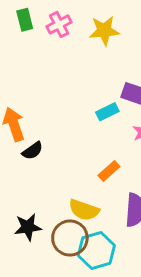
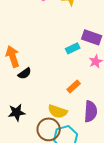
black star: (28, 227) -> (17, 112), moved

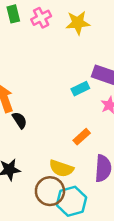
black semicircle: (25, 73) -> (20, 120), turned -88

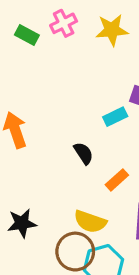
green rectangle: (13, 14) -> (27, 35), moved, turned -48
black semicircle: (20, 120) -> (84, 153), moved

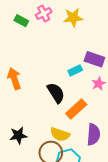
black semicircle: (84, 153) -> (56, 93), size x1.5
orange rectangle: (117, 180) -> (76, 109), size x1.5

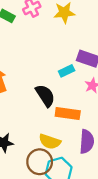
orange rectangle: (76, 109) -> (68, 114), turned 50

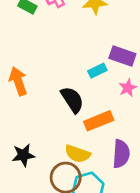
orange rectangle: (68, 114) -> (99, 121), turned -30

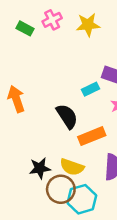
black star: (23, 155) -> (40, 168), moved

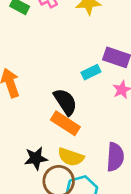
orange rectangle: (92, 136) -> (65, 123), moved, turned 55

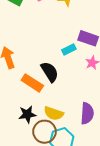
orange rectangle: (65, 123) -> (32, 83), moved

